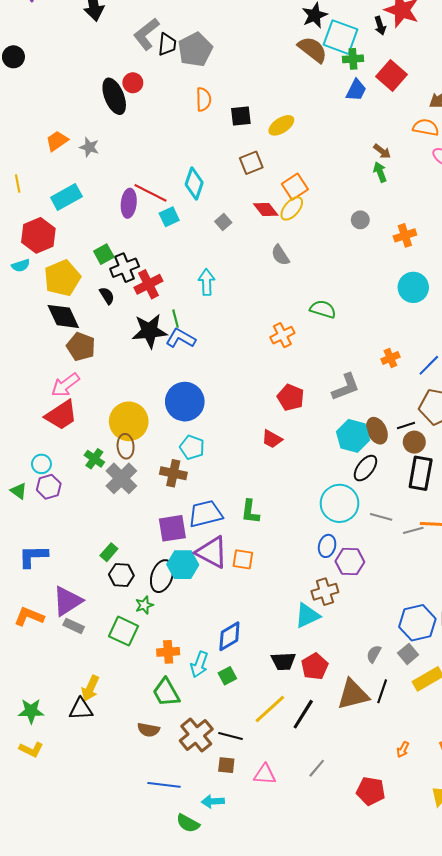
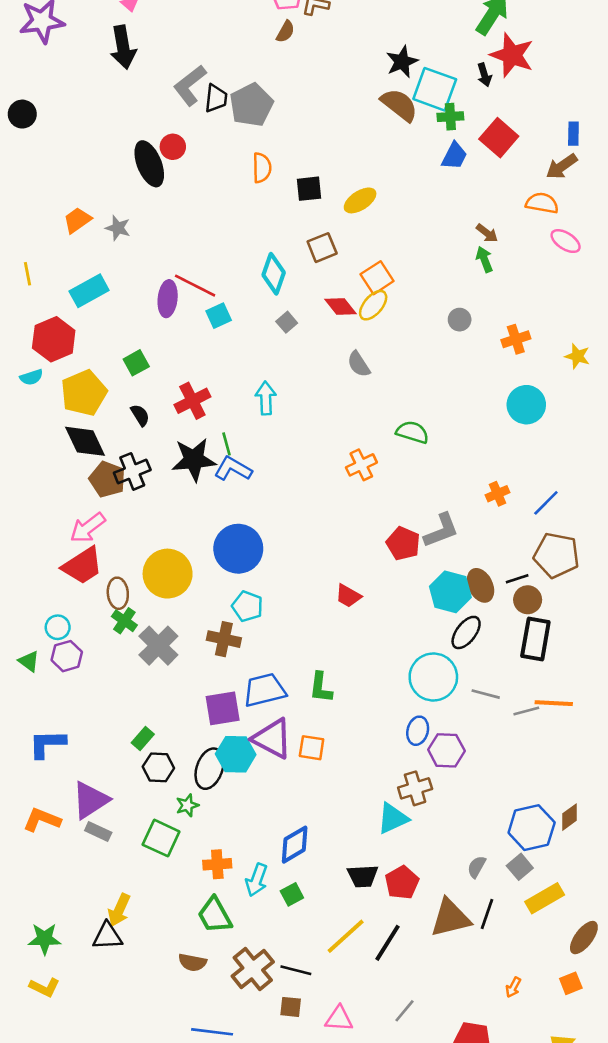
cyan diamond: (194, 184) -> (274, 274), moved
black cross: (125, 268) -> (132, 471), moved
red pentagon: (291, 397) -> (403, 543), moved
brown ellipse: (126, 446) -> (118, 593), moved

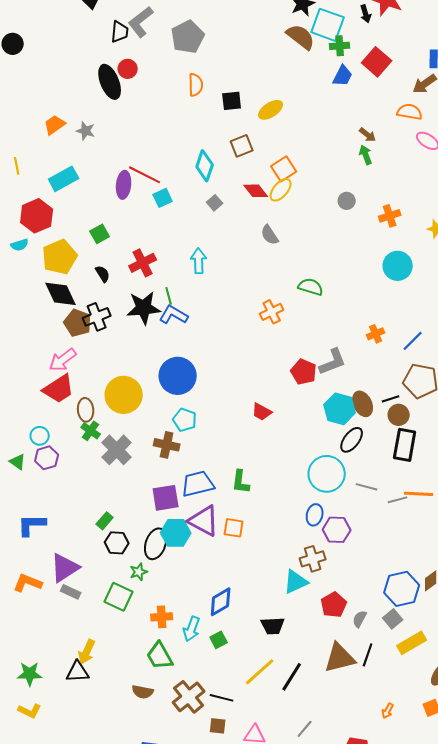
black trapezoid: (216, 98) -> (120, 32), moved
red pentagon: (402, 883) -> (334, 605), moved

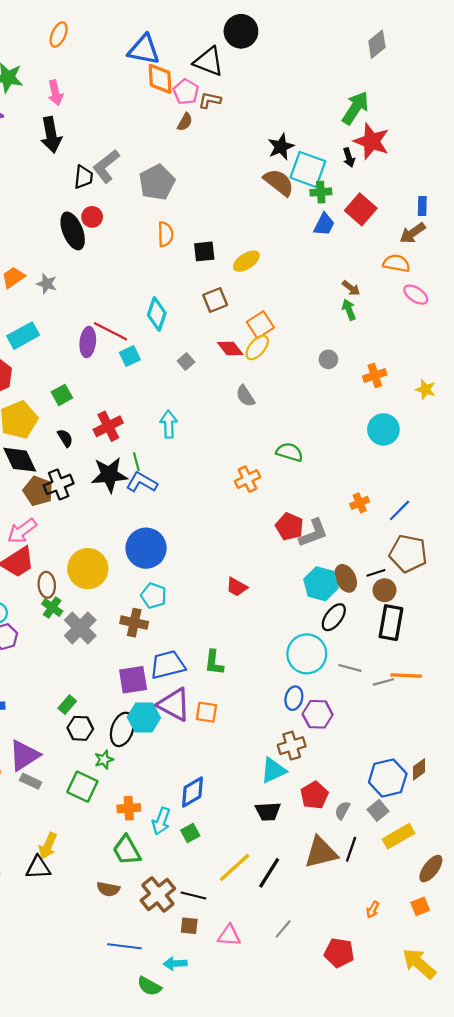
cyan diamond: (205, 166) -> (157, 314), moved
red pentagon: (304, 372) -> (290, 527), moved
black trapezoid: (273, 626) -> (268, 811), moved

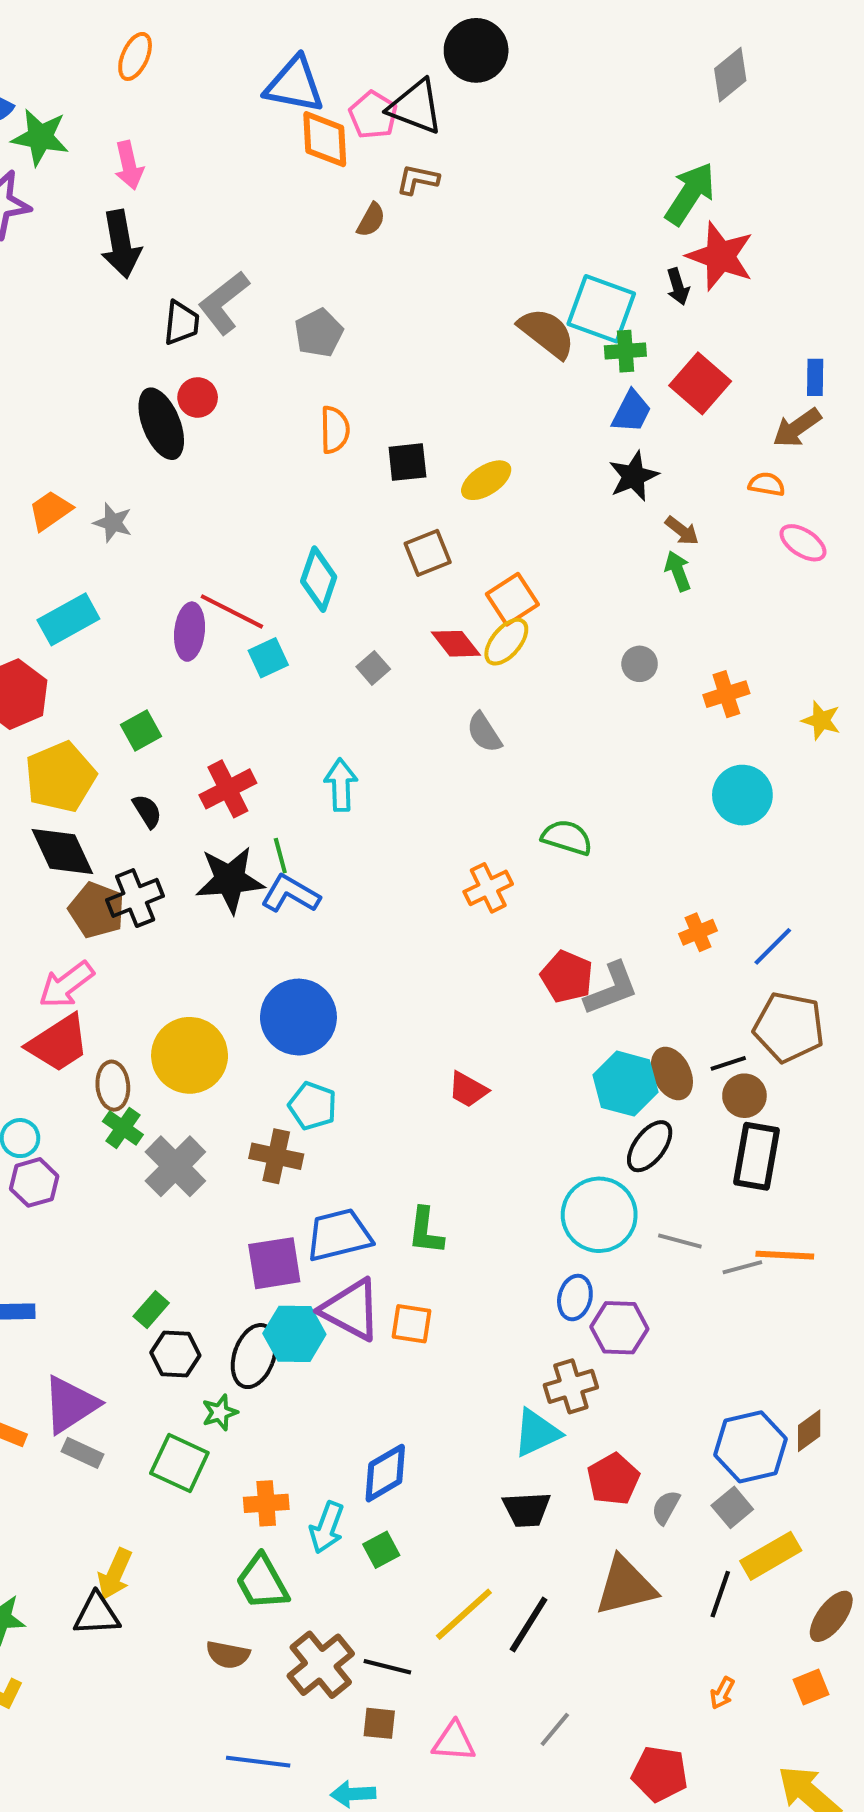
pink pentagon: (186, 92) -> (373, 115), moved
black star: (281, 147) -> (633, 476), moved
gray pentagon: (157, 182) -> (319, 333), size x0.7
orange semicircle: (396, 263) -> (767, 484), size x0.7
black line: (351, 849) -> (720, 1594), moved

